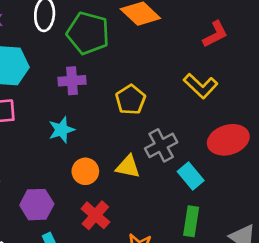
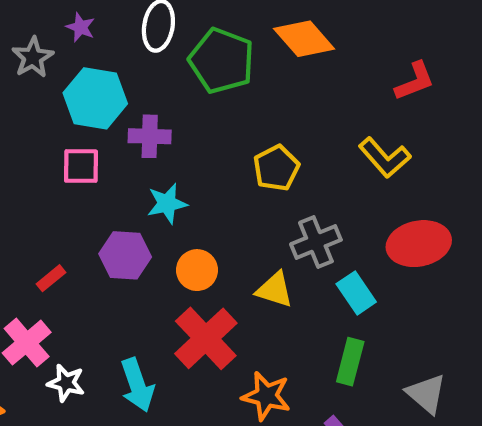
purple cross: (72, 81) -> (150, 136), moved
yellow triangle: (128, 167) -> (275, 290), moved
purple hexagon: (37, 205) -> (125, 255), moved
red cross: (95, 215) -> (206, 338), size x1.4

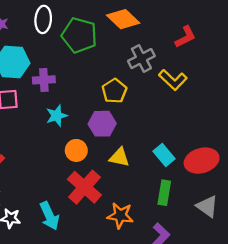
gray cross: (316, 242) -> (141, 59), moved
red ellipse: (419, 244) -> (202, 161), moved
purple hexagon: (125, 255) -> (102, 124), moved

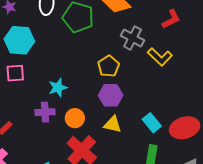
gray cross: (141, 59) -> (133, 38), turned -35
purple cross: (44, 80) -> (45, 112), moved
purple hexagon: (102, 124) -> (111, 95), moved

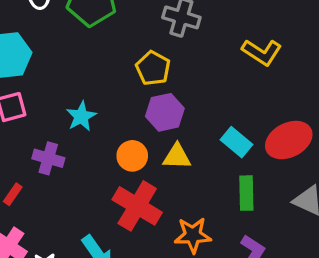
yellow L-shape: (160, 57) -> (262, 52), moved
purple cross: (45, 112) -> (48, 158), moved, turned 30
orange circle: (75, 118) -> (132, 156), moved

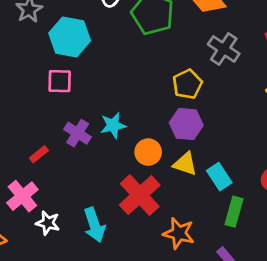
cyan star: (81, 116) -> (113, 125), moved
cyan rectangle: (237, 142) -> (219, 177), moved

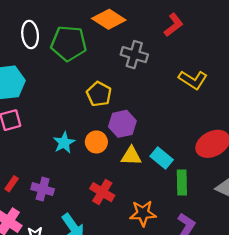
yellow pentagon: (187, 84) -> (99, 94), moved
purple cross: (78, 133) -> (43, 189), moved
orange circle: (148, 152) -> (96, 142), moved
red cross: (140, 195) -> (102, 192), size x0.7

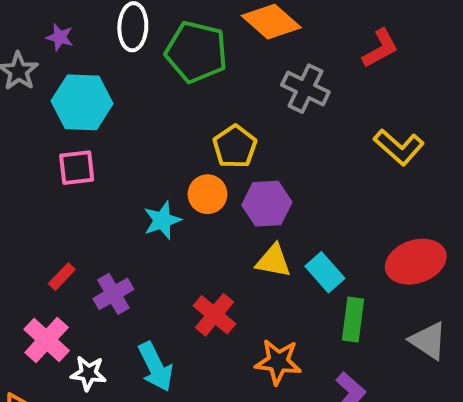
orange circle: (96, 142) -> (207, 194), moved
purple cross: (43, 189) -> (113, 294), turned 35

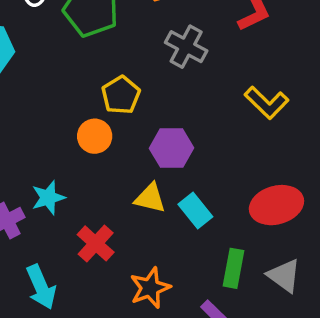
purple hexagon: (267, 204) -> (172, 148), moved
cyan star: (162, 220) -> (48, 198), moved
green rectangle: (353, 320) -> (234, 268), moved
orange star: (278, 362) -> (150, 288), turned -30

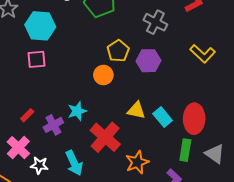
purple hexagon: (172, 148) -> (148, 61), moved
red ellipse: (276, 205) -> (194, 119), moved, turned -72
red cross: (96, 243) -> (105, 137), size x1.4

